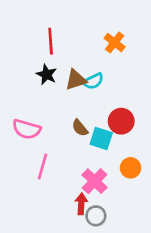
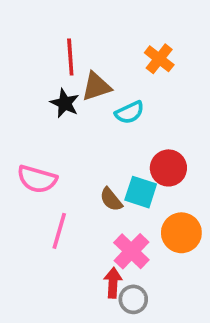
brown triangle: (76, 80) -> (96, 87), moved
brown semicircle: (80, 128) -> (111, 199), moved
orange circle: (131, 168) -> (181, 233), size x1.4

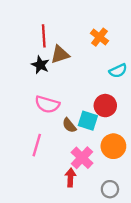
cyan semicircle: (130, 112) -> (118, 71), moved
pink semicircle: (37, 179) -> (47, 104), moved
gray circle: (133, 299) -> (110, 189), moved

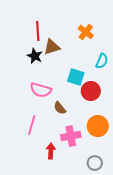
cyan semicircle: (118, 71) -> (102, 61), turned -42
cyan square: (88, 121) -> (76, 77), moved
pink cross: (82, 158) -> (71, 136), turned 36
red arrow: (70, 178) -> (51, 151), moved

